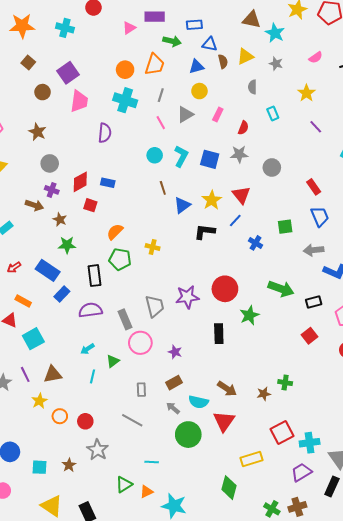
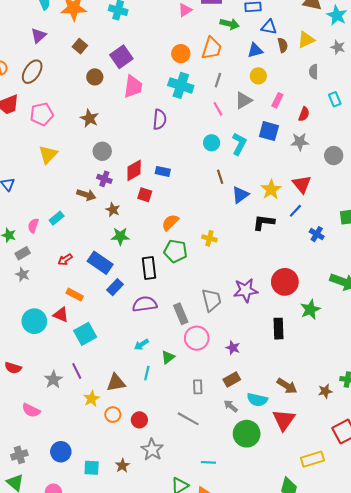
blue square: (210, 159) -> (269, 131), moved
brown triangle: (53, 374) -> (116, 383), moved

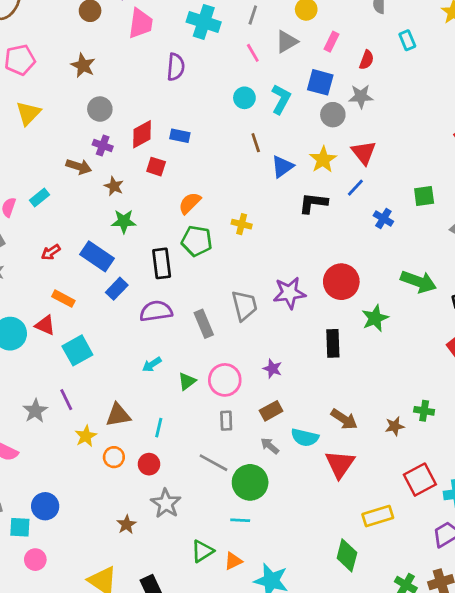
gray circle: (334, 156) -> (333, 115), moved
pink circle: (197, 338) -> (225, 380), moved
cyan line: (147, 373) -> (159, 428), moved
green circle: (247, 434) -> (250, 482), moved
cyan square: (92, 468) -> (20, 527), moved

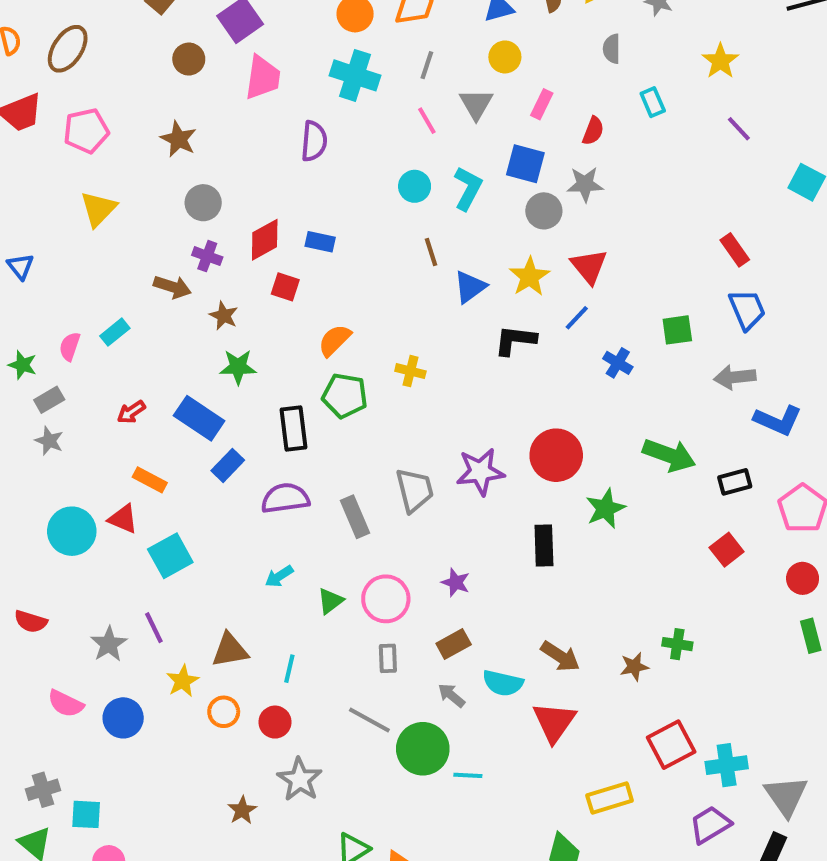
gray triangle: (287, 42) -> (476, 104), turned -30
blue circle: (45, 506) -> (123, 718), moved
cyan line: (240, 520) -> (468, 775), moved

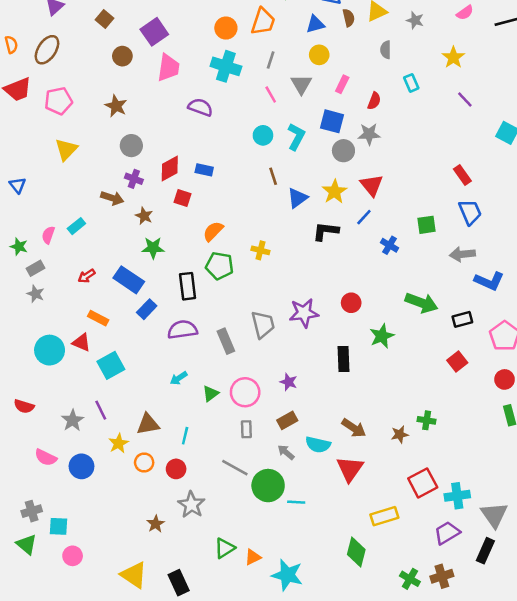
purple semicircle: (314, 141) -> (200, 107), turned -75
red circle: (556, 455) -> (351, 303), size x0.6

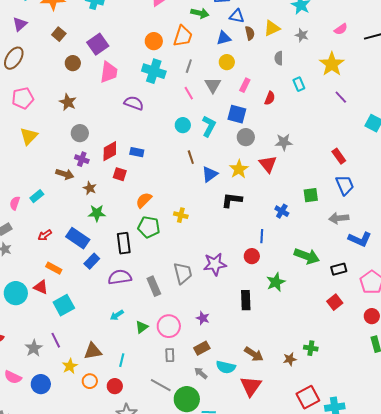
yellow star: (453, 57) -> (332, 64), size x1.4
gray star: (369, 134) -> (284, 142), moved
blue line: (364, 217) -> (262, 236), moved, turned -40

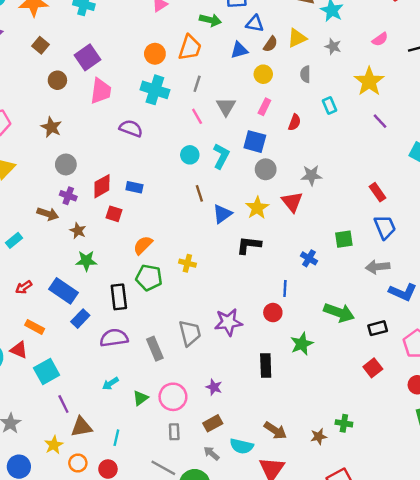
brown semicircle: (250, 33) -> (270, 44), turned 48
yellow circle: (227, 62) -> (263, 74), moved
purple line: (56, 340) -> (63, 404), moved

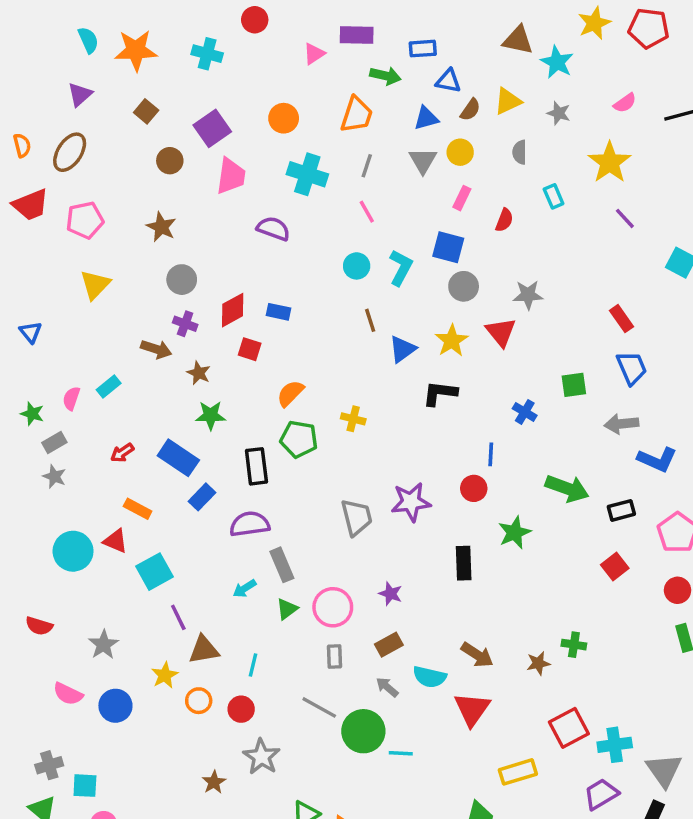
orange circle: (155, 54) -> (284, 118), moved
gray triangle: (226, 107) -> (423, 161), moved
gray rectangle: (155, 349) -> (282, 565), moved

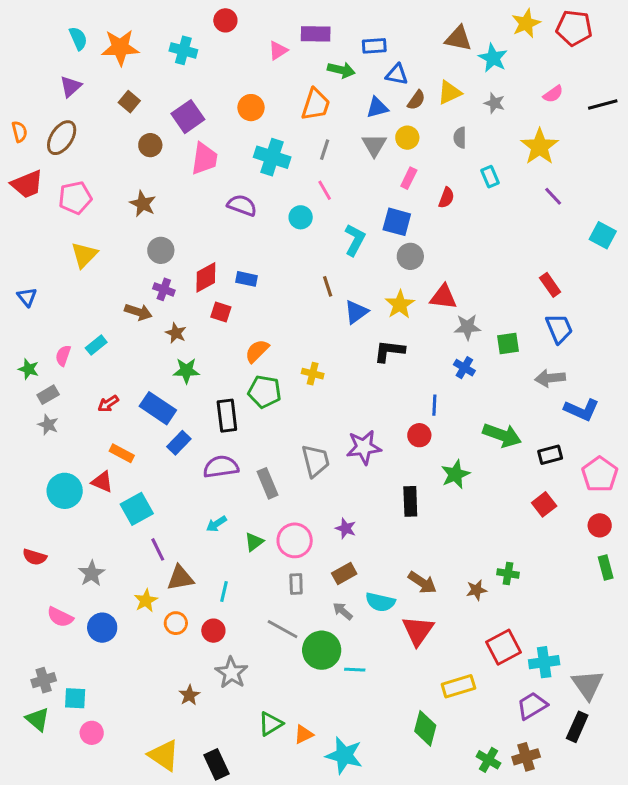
cyan circle: (357, 266) -> (301, 217), moved
gray star: (528, 295) -> (467, 327), moved
red triangle: (501, 332) -> (443, 297), turned -44
gray rectangle: (282, 565) -> (268, 483), moved

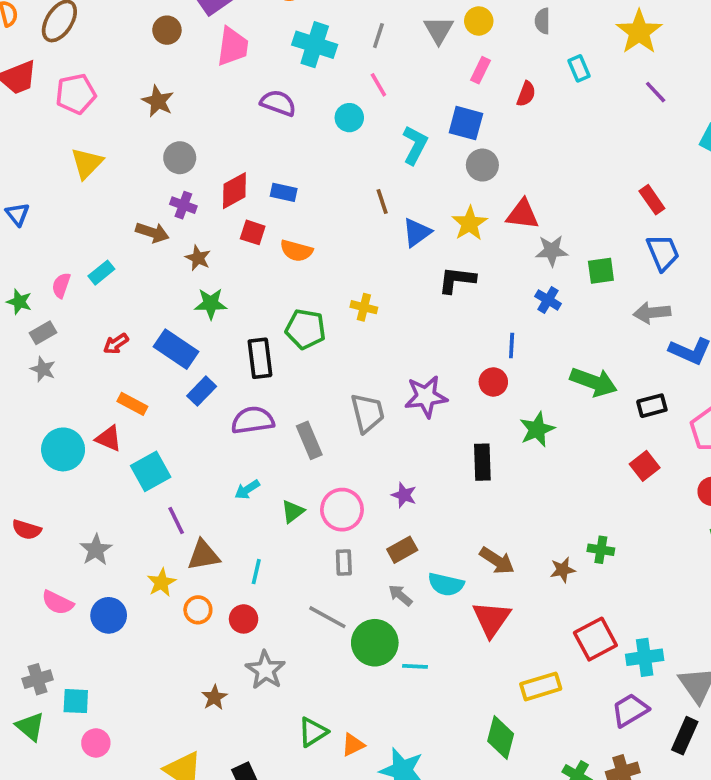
orange semicircle: (257, 351) -> (296, 251), moved, turned -120

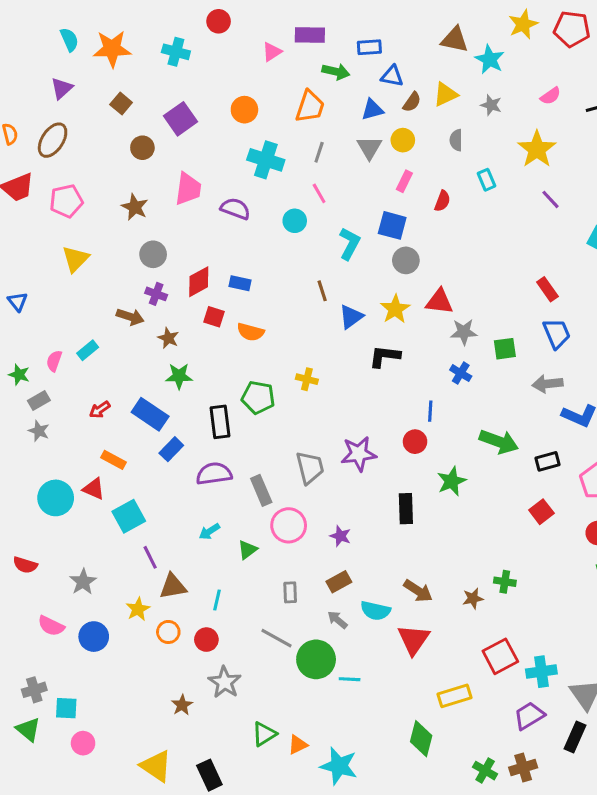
pink trapezoid: (233, 47) -> (188, 189), moved
pink circle: (342, 510) -> (289, 525), moved

